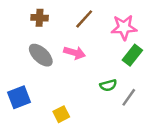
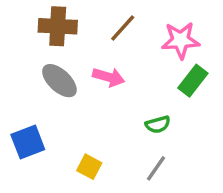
brown cross: (40, 18) -> (58, 26), size x1.5
gray line: (129, 97) -> (156, 168), moved
yellow square: (61, 114) -> (89, 167), turned -35

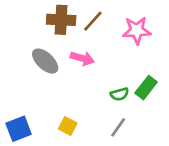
brown cross: (58, 26) -> (61, 20), moved
green rectangle: (193, 81) -> (146, 88), moved
blue square: (28, 142) -> (19, 129), moved

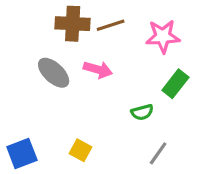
brown line: (93, 21) -> (111, 25), turned 30
green rectangle: (146, 88) -> (175, 84), moved
gray line: (118, 127) -> (158, 153), moved

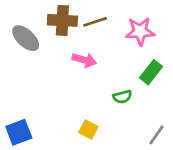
gray ellipse: (54, 73) -> (26, 38), moved
yellow square: (80, 150) -> (88, 129), moved
gray line: (158, 153) -> (156, 135), moved

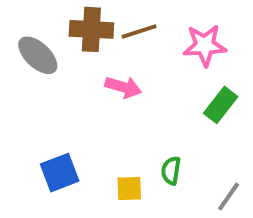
green semicircle: (122, 97) -> (171, 171), moved, turned 114
yellow square: (88, 129) -> (129, 188), turned -30
blue square: (19, 132) -> (60, 173), moved

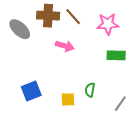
brown line: (139, 31) -> (73, 17), turned 66
green rectangle: (221, 105) -> (116, 55), turned 54

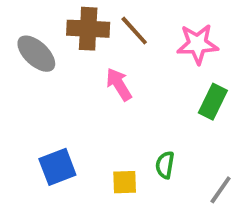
pink arrow: (65, 46) -> (119, 84), turned -138
green rectangle: (116, 55) -> (213, 102), turned -66

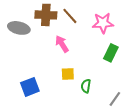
gray ellipse: (36, 54) -> (19, 28), turned -30
yellow square: (125, 182) -> (68, 74), moved

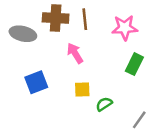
brown line: (70, 16) -> (85, 19), turned 36
green semicircle: (86, 86) -> (104, 104), turned 48
blue square: (30, 87) -> (36, 82), moved

